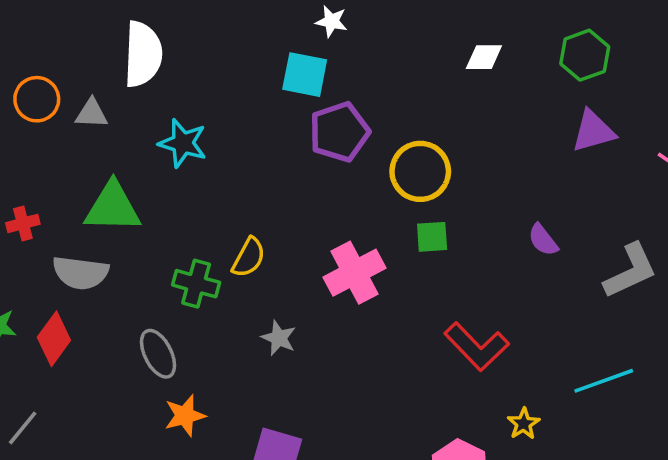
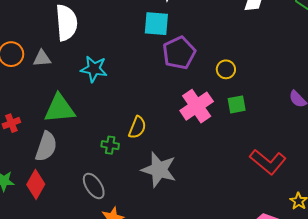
yellow circle: (420, 171) -> (226, 69), size x0.6
gray semicircle: (81, 273) -> (46, 146), turned -72
pink cross: (354, 273) -> (197, 106), moved
green cross: (196, 284) -> (110, 145), size x0.7
gray star: (279, 338) -> (159, 170), size x1.8

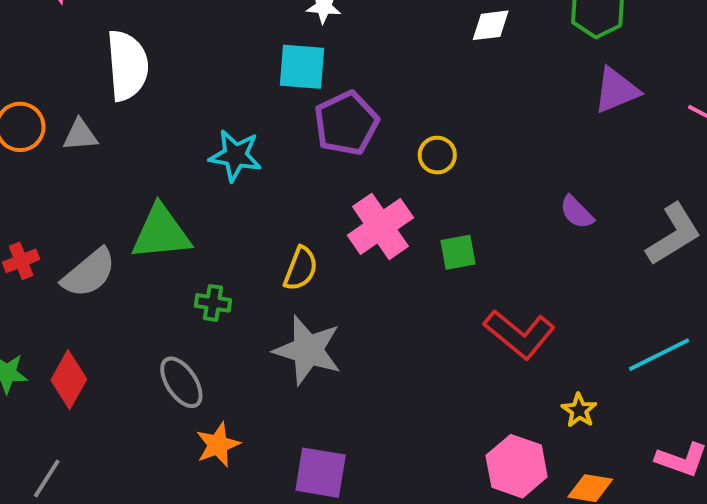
cyan star: (94, 69) -> (235, 156), moved
green square: (237, 104) -> (458, 252), moved
green triangle: (60, 109) -> (161, 233), moved
yellow semicircle: (137, 127) -> (301, 269), moved
gray semicircle: (46, 146) -> (89, 273), moved, turned 32

